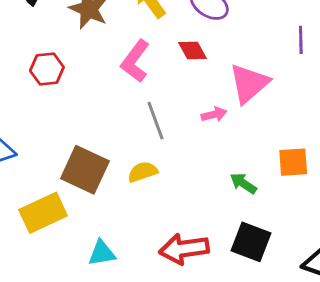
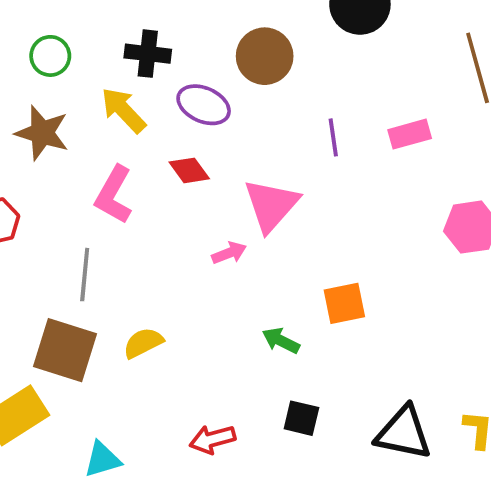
gray line: (155, 121) -> (85, 275), moved, turned 33
black square: (251, 242) -> (301, 418), size x0.7
red arrow: (184, 249) -> (212, 439), size x0.7

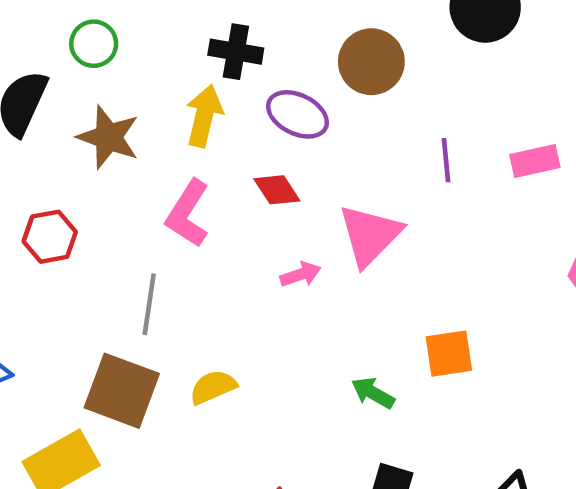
green circle: (50, 56) -> (94, 44), moved
yellow arrow: (123, 110) -> (204, 116), turned 54
pink arrow: (229, 253) -> (301, 274), moved

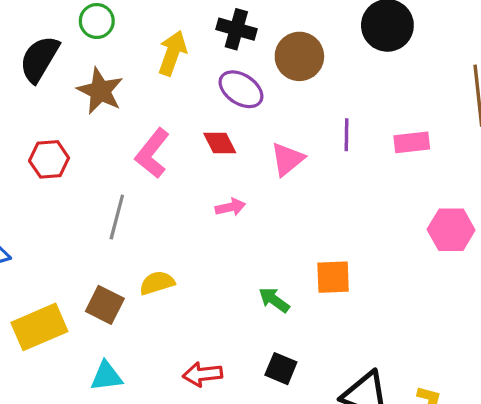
black cross: (236, 52) -> (236, 29), moved
yellow arrow: (204, 116) -> (172, 53), moved
pink triangle: (370, 235) -> (287, 159), moved, size x0.7
brown square: (122, 391) -> (105, 305), moved, size x0.7

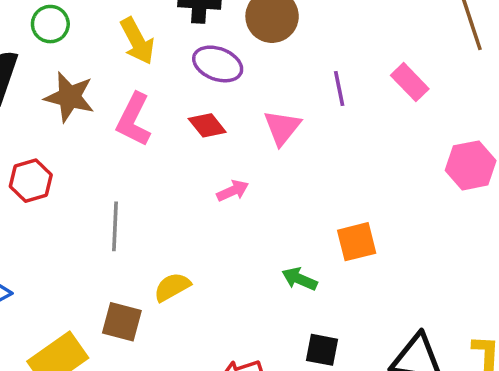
yellow arrow: (172, 53) -> (137, 41), turned 144
pink rectangle: (412, 142) -> (410, 82), turned 64
pink L-shape: (152, 153) -> (134, 120), moved

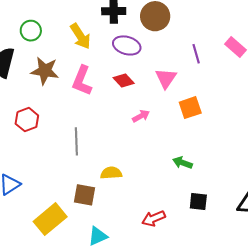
orange square: (357, 242) -> (190, 108), moved
yellow semicircle: (172, 287) -> (111, 173), turned 30

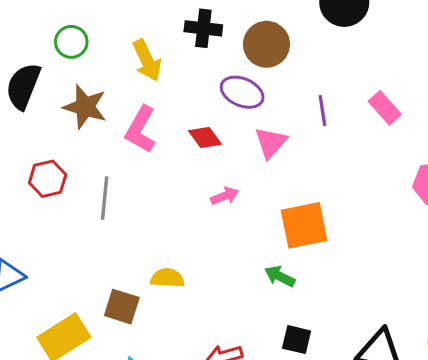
purple ellipse: (127, 45) -> (242, 92), moved
orange square: (190, 108) -> (304, 225), moved, size x1.4
gray line: (76, 141) -> (105, 198), moved

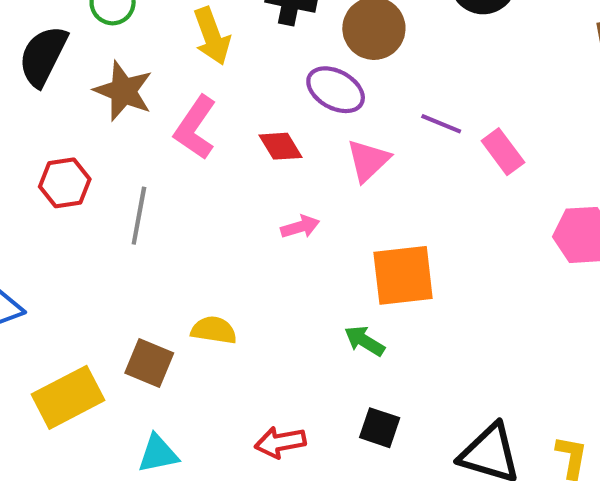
pink rectangle: (385, 108) -> (503, 152), moved
purple line: (322, 111) -> (441, 124), turned -64

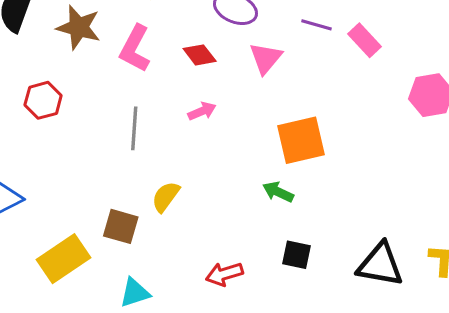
gray line: (139, 216) -> (134, 128), moved
pink arrow: (300, 227) -> (202, 111), moved
yellow semicircle: (214, 330) -> (166, 197), turned -56

